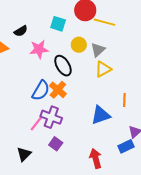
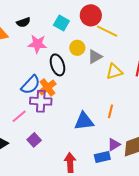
yellow triangle: (103, 69) -> (114, 71), moved
purple cross: (51, 117) -> (41, 101), moved, turned -30

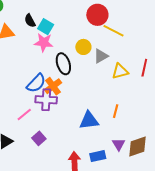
black semicircle: (23, 22) -> (30, 21), turned 80
cyan square: (61, 23) -> (46, 27), moved
purple triangle: (114, 145) -> (119, 144), turned -32
blue rectangle: (102, 157) -> (98, 156), moved

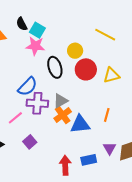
red circle: (97, 15) -> (86, 69), moved
gray triangle: (101, 56) -> (61, 101), moved
orange cross: (53, 86) -> (63, 115), moved

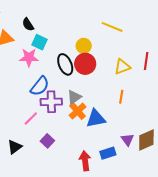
cyan square: (37, 30) -> (40, 42), moved
pink star: (35, 46) -> (29, 57), moved
red circle: (86, 69) -> (85, 64), moved
orange line: (107, 115) -> (121, 97), moved

